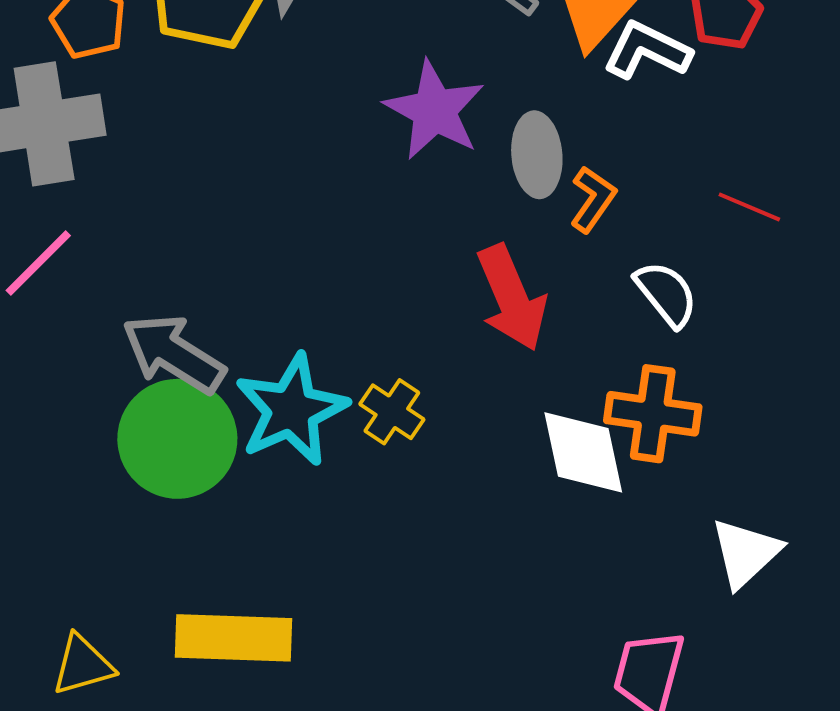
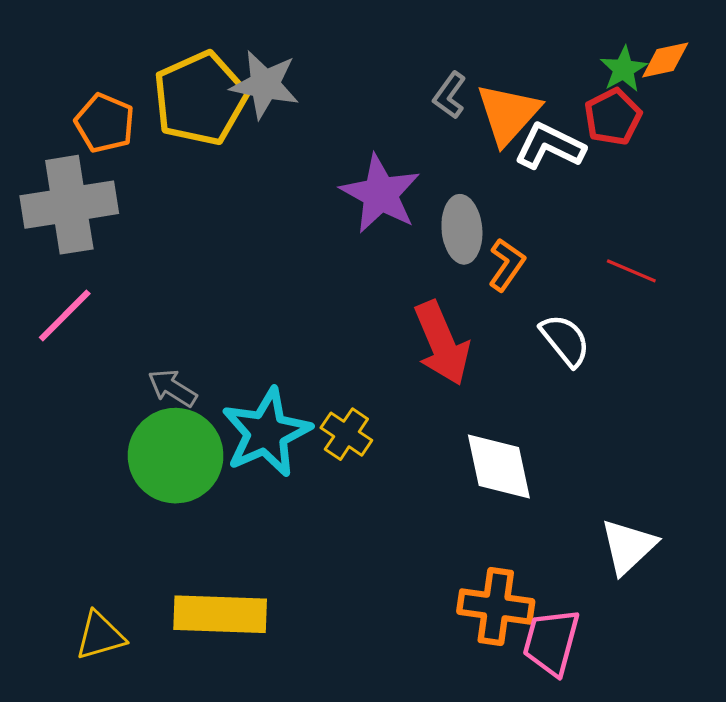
gray arrow: (174, 354) -> (172, 388), size x0.6
orange cross: (653, 414) -> (496, 607), moved

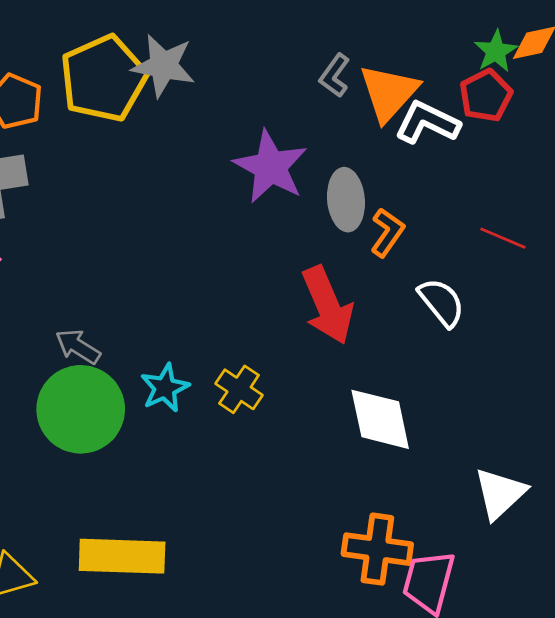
cyan star: (266, 433) -> (165, 388), size x0.6

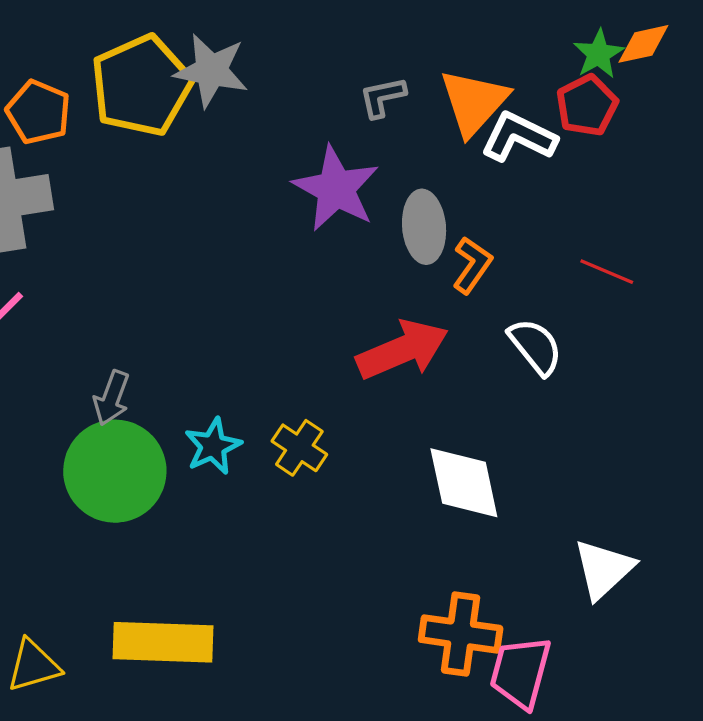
gray L-shape: (335, 76) -> (382, 97), moved, turned 42
red arrow: (327, 305) -> (402, 350), turned -90
gray arrow: (78, 347) -> (112, 398), turned -102

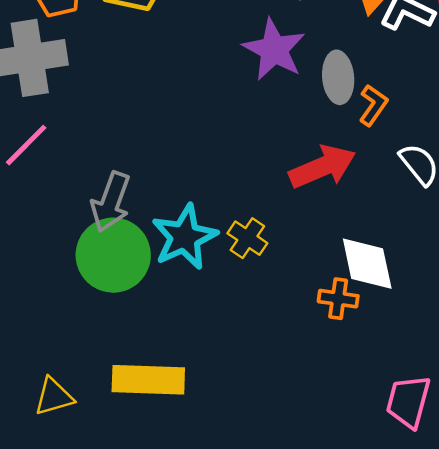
gray arrow: (112, 398) -> (111, 202), size x1.5
cyan star: (213, 446) -> (185, 237), size x1.6
orange cross: (461, 634) -> (338, 299), moved, size x0.7

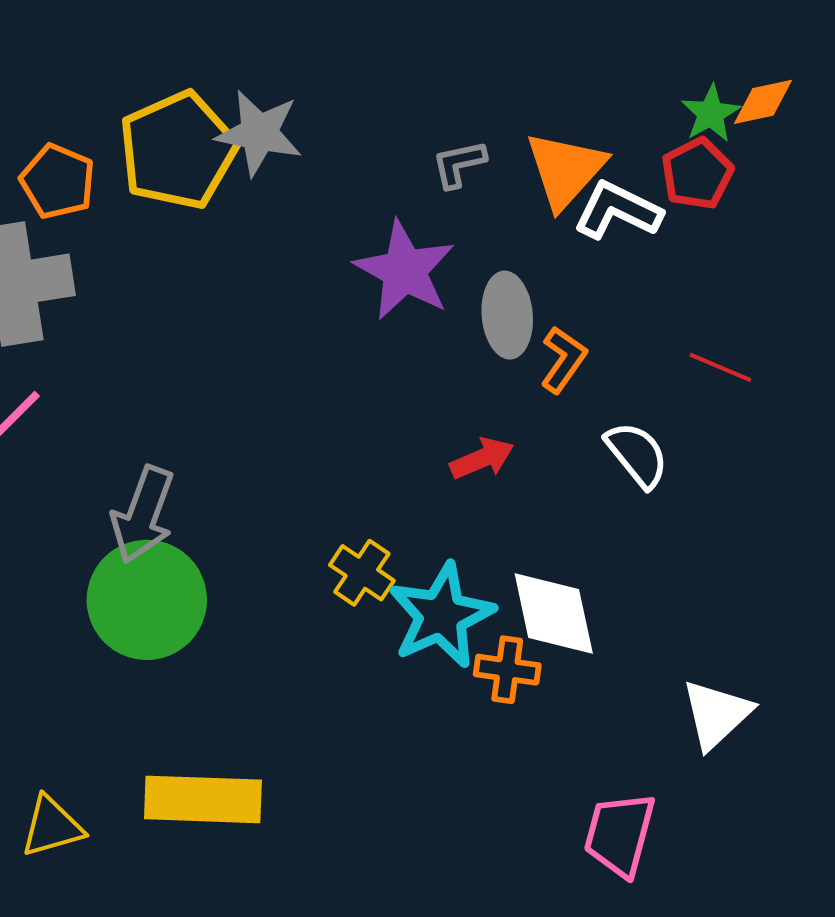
red arrow: (322, 167) -> (482, 458), size x0.6
cyan star: (185, 237) -> (441, 615), moved

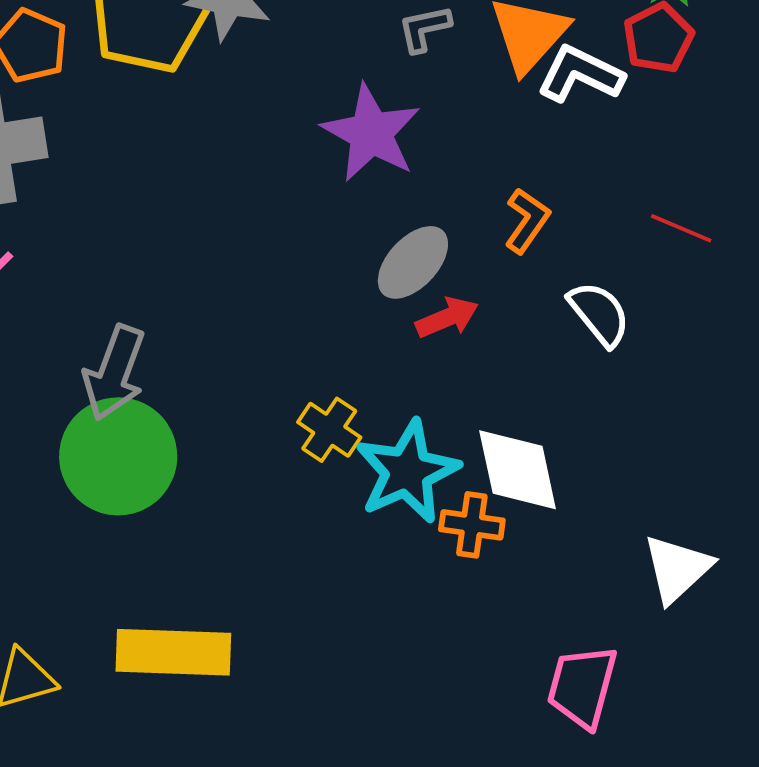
gray ellipse: (507, 315) -> (413, 262), moved, turned 48

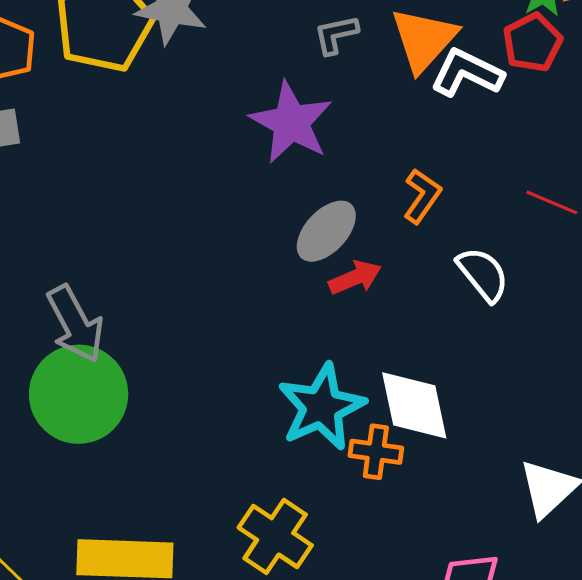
gray arrow: (114, 373) -> (75, 324), turned -48
yellow cross: (329, 430) -> (275, 536), moved, size x1.4

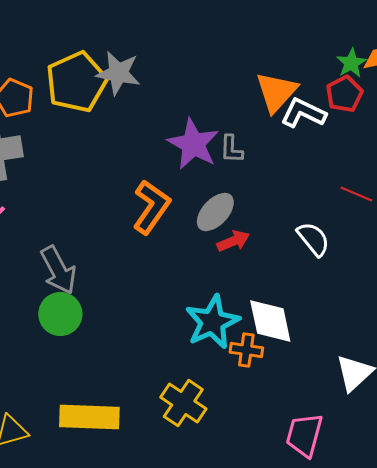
gray L-shape: (336, 35) -> (231, 149), moved, turned -76
orange L-shape: (422, 196) -> (151, 207), moved, size x1.6
green circle: (79, 394) -> (60, 314), size x0.7

